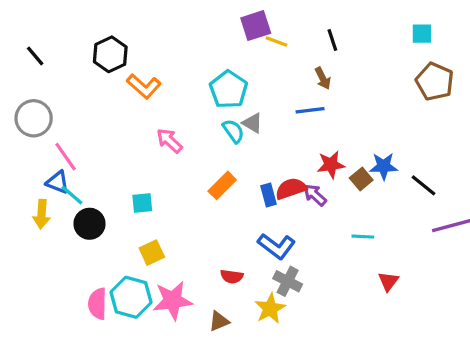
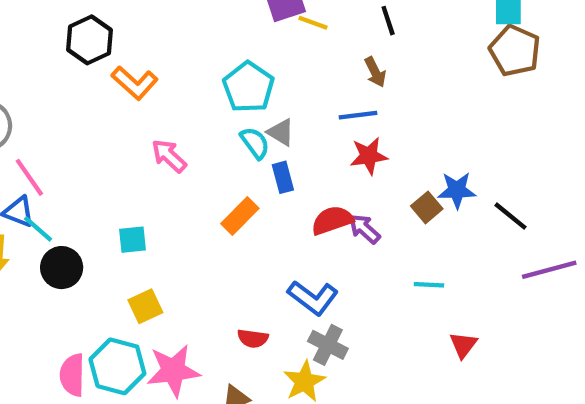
brown pentagon: (435, 82) -> (515, 51), moved
red star: (331, 165) -> (369, 156), moved
blue rectangle: (268, 195) -> (283, 177), moved

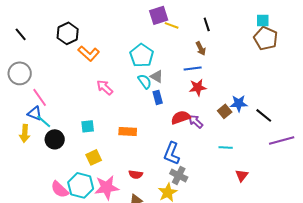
orange rectangle: (240, 216) -> (128, 131), moved, turned 48
blue L-shape: (313, 298) -> (172, 153), turned 75
red semicircle: (253, 338) -> (136, 174), moved
pink semicircle: (72, 375) -> (60, 189), turned -48

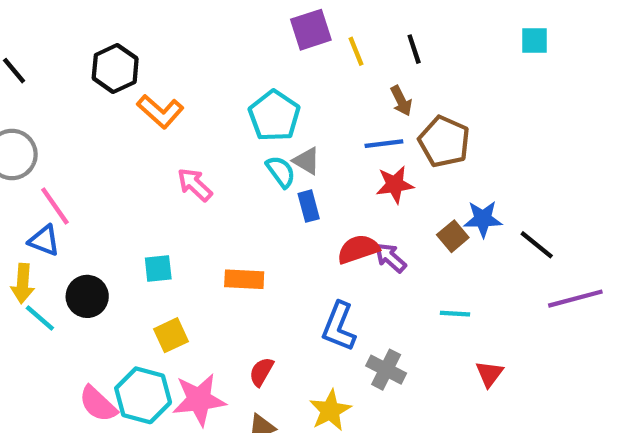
yellow line: (172, 25) -> (356, 51), moved, turned 48
brown pentagon: (266, 38) -> (444, 142), moved
cyan line: (44, 121) -> (40, 318), moved
red semicircle: (136, 174) -> (261, 372), turned 112
gray cross: (179, 175) -> (386, 370), moved

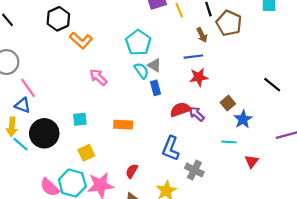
brown pentagon: (444, 142) -> (229, 23), moved
blue star: (483, 219) -> (243, 119), moved, turned -30
black line: (537, 245) -> (272, 85), moved
black circle: (87, 296) -> (44, 133), size x1.4
red triangle: (489, 374) -> (252, 161), moved

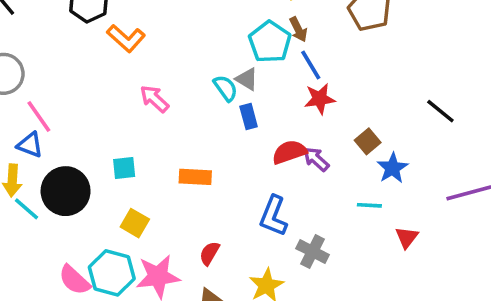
brown arrow: (202, 35) -> (298, 29), moved
cyan pentagon: (138, 43) -> (270, 42), moved
blue line: (193, 57) -> (311, 65), turned 66
yellow square: (86, 153) -> (135, 223), turned -35

